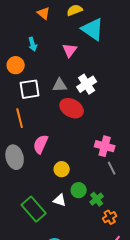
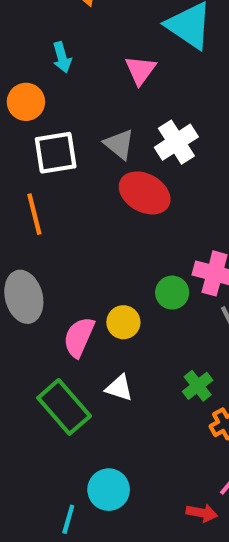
gray triangle: (60, 85) -> (119, 144), turned 42
pink semicircle: (41, 144) -> (79, 337), moved
green circle: (79, 190) -> (172, 293), moved

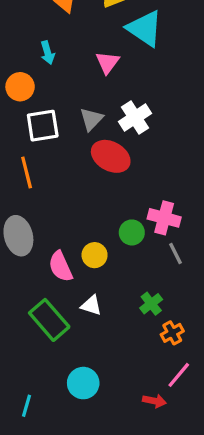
gray triangle: (119, 144) -> (91, 119), turned 35
pink semicircle: (79, 337) -> (61, 266), turned -48
cyan line: (68, 519) -> (27, 406), moved

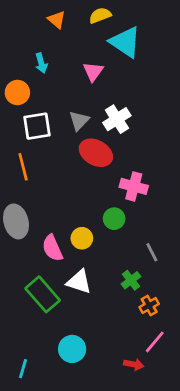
pink cross: (164, 218) -> (134, 186), moved
gray line: (175, 254) -> (152, 252), moved
white triangle: (91, 305) -> (79, 282), size x1.4

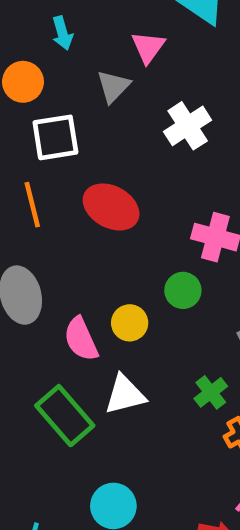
gray triangle: (79, 121) -> (113, 86), moved
red ellipse: (96, 153) -> (111, 207), moved
white triangle: (79, 282) -> (125, 395), turned -32

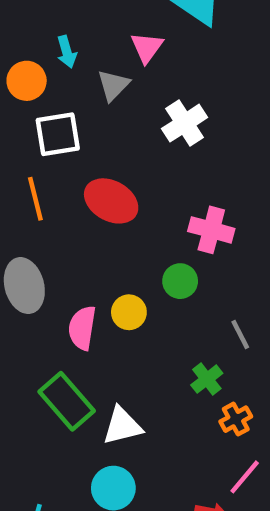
cyan arrow: (62, 33) -> (67, 52), moved
pink semicircle: (81, 339) -> (82, 328), turned 33
white triangle: (125, 395) -> (122, 426), moved

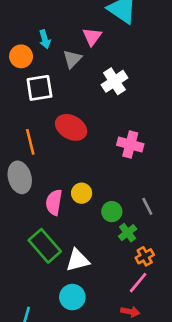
orange line: (35, 199) -> (30, 142), moved
green circle: (180, 281) -> (112, 212), moved
pink line: (245, 477) -> (138, 283), moved

